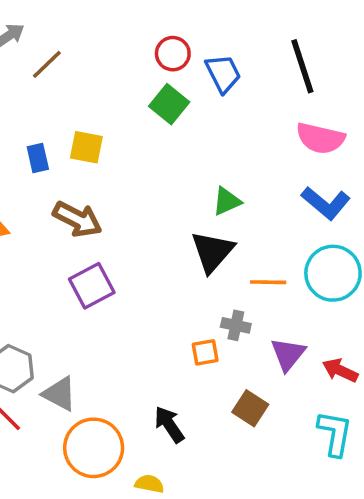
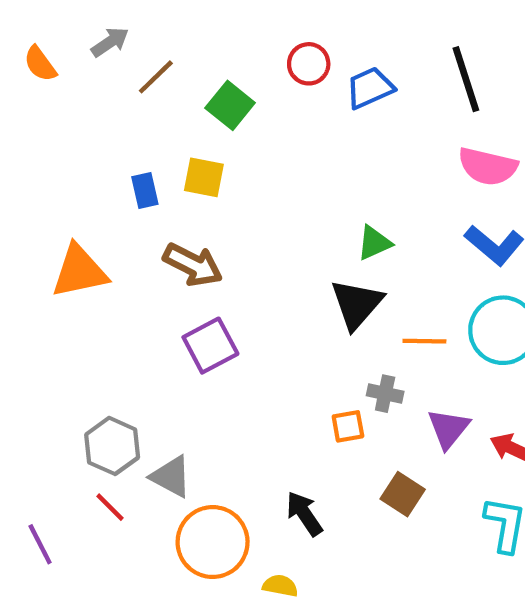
blue trapezoid: (223, 73) -> (370, 88), turned -87
green square: (169, 104) -> (230, 105), moved

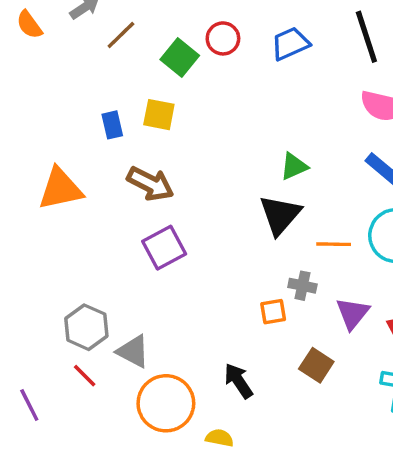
red circle: (309, 64) -> (223, 38), moved

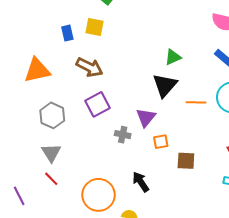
gray cross: (302, 286) -> (123, 135), moved
purple triangle: (353, 313) -> (146, 117), moved
gray hexagon: (86, 327) -> (52, 115), moved
gray triangle: (133, 351) -> (51, 153), moved, turned 30
brown square: (316, 365) -> (186, 161), moved, turned -30

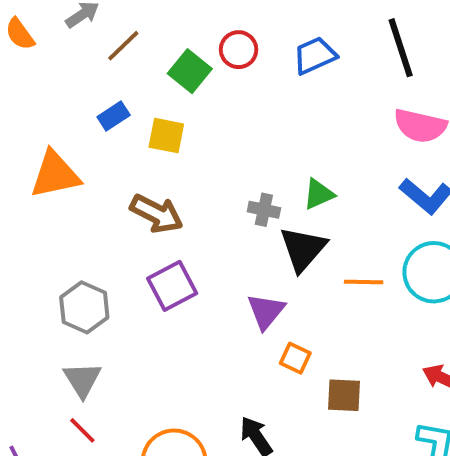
blue rectangle: (67, 33) -> (114, 116), moved, turned 70
orange triangle: (37, 70) -> (55, 175), moved
gray cross: (123, 135) -> (264, 210), moved
orange square: (161, 142) -> (295, 358), turned 35

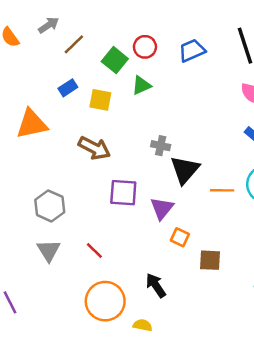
green triangle: (319, 194) -> (141, 85), moved
purple square: (172, 286) -> (123, 193), moved, turned 32
red line: (82, 430) -> (94, 251), moved

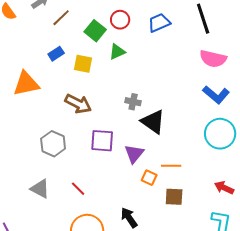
black triangle: (185, 170) -> (153, 122), turned -36
orange line: (222, 190) -> (171, 166), moved
gray hexagon: (50, 206) -> (53, 144), moved
gray triangle: (49, 251) -> (40, 189), turned -30

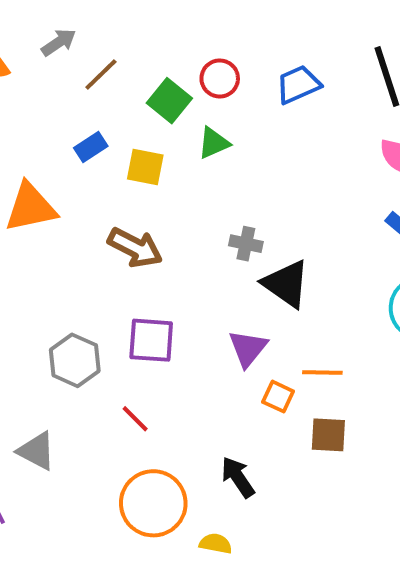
purple square: (102, 141) -> (151, 340), moved
gray hexagon: (53, 144) -> (75, 360), moved
gray triangle: (40, 189) -> (36, 451), moved

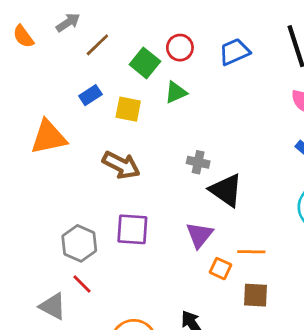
red line: (135, 419) -> (82, 284), moved

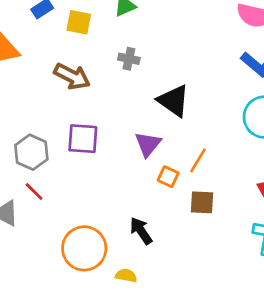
gray cross: (198, 162) -> (129, 59), moved
orange line: (251, 252) -> (198, 160), turned -60

